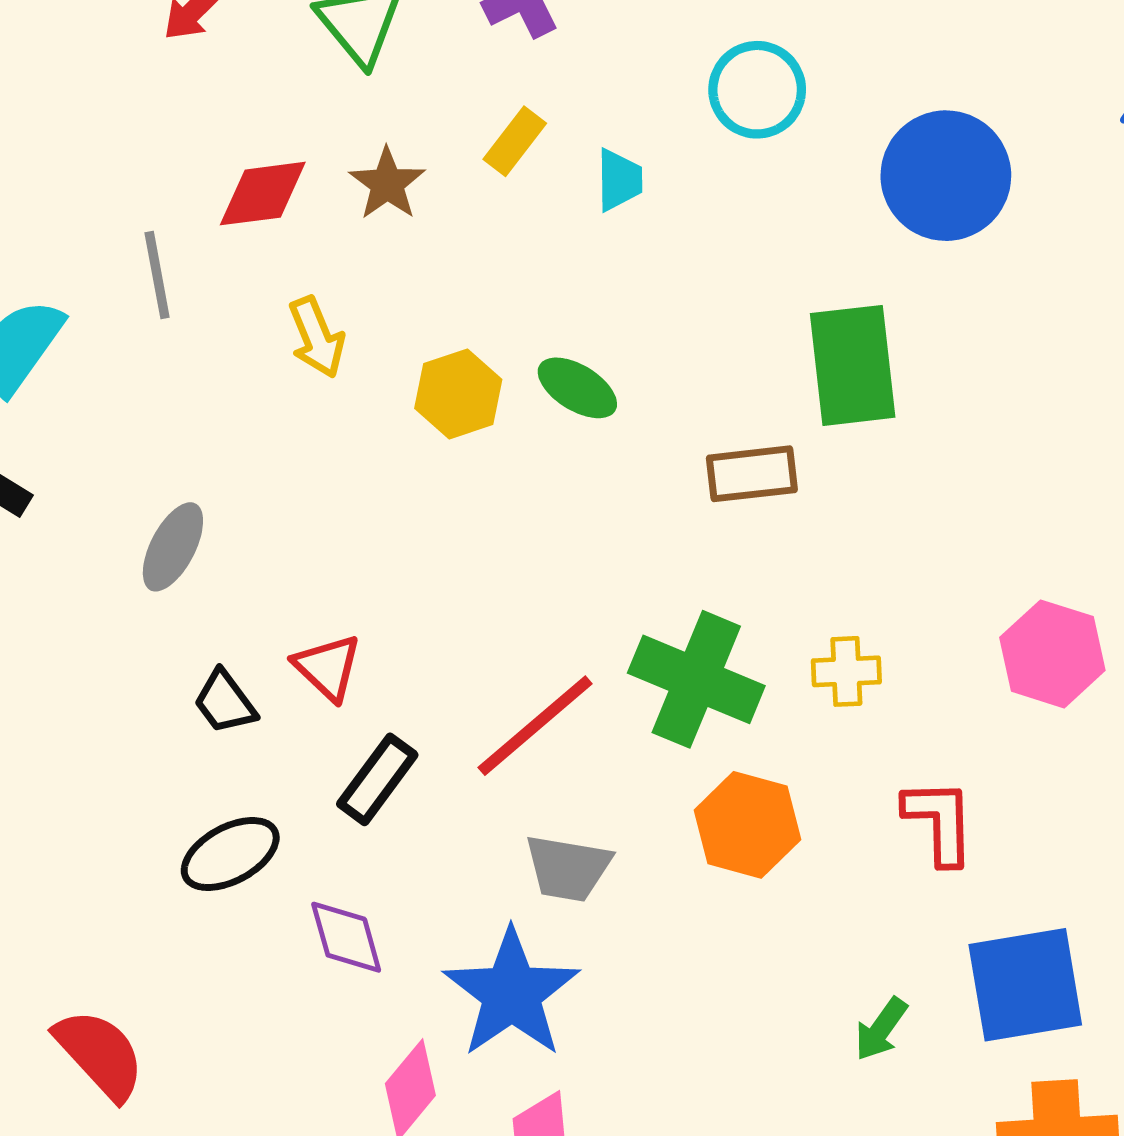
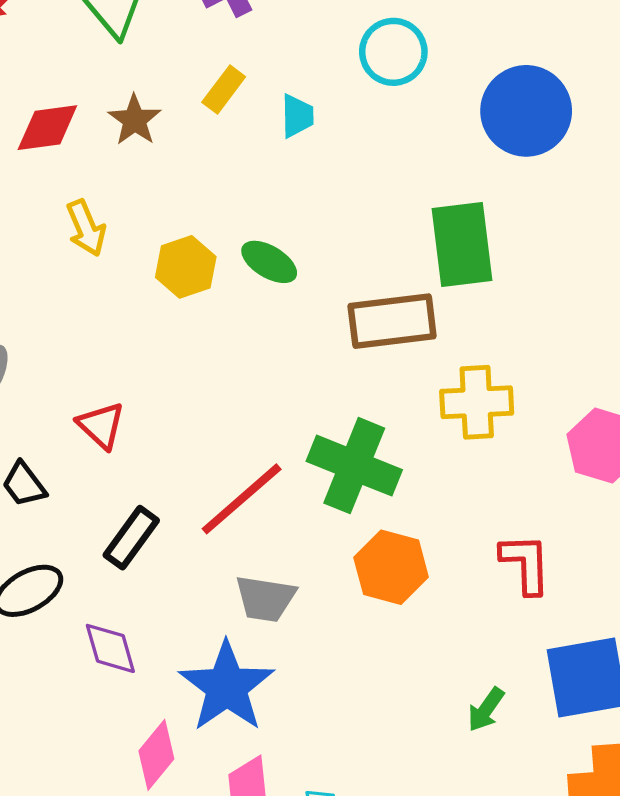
brown rectangle: (752, 474) -> (392, 321), size x1.4
red triangle: (328, 667) -> (101, 425), moved
yellow cross: (846, 671) -> (477, 402), moved, size x1.5

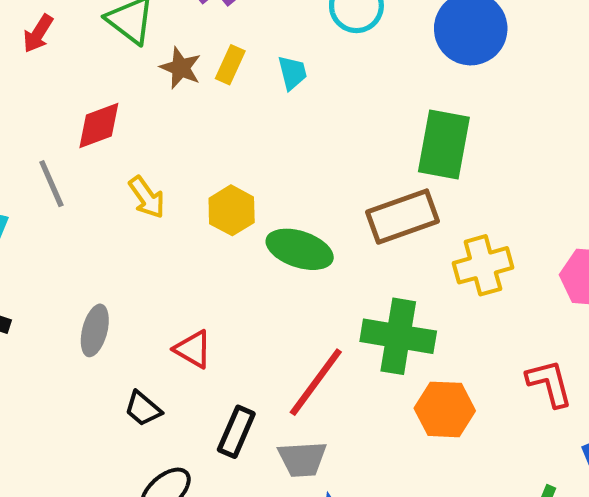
brown star: (135, 120) -> (181, 68), moved
green rectangle: (462, 245) -> (444, 144), turned 30
green ellipse: (269, 262) -> (300, 249), moved, size x1.4
gray trapezoid: (265, 599) -> (302, 459), moved

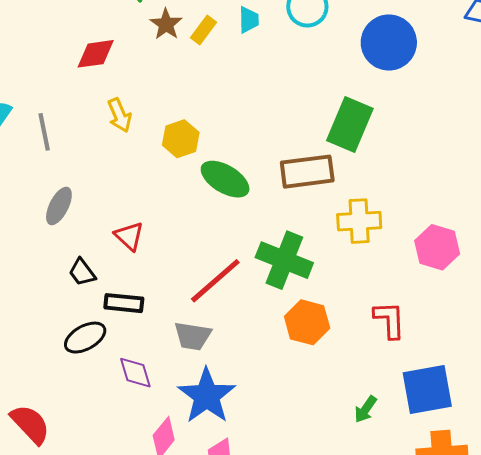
cyan trapezoid: (292, 73) -> (249, 20), moved
gray line: (51, 184) -> (44, 132), moved
black rectangle: (236, 432) -> (124, 303), moved, turned 60

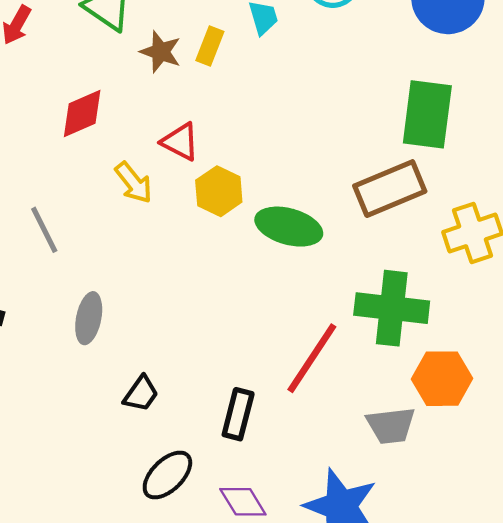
red triangle: (129, 236) -> (180, 142), moved
black trapezoid: (82, 272) -> (141, 394), turned -92
black rectangle: (124, 303) -> (238, 414), moved, turned -66
gray trapezoid: (193, 336) -> (391, 425), moved

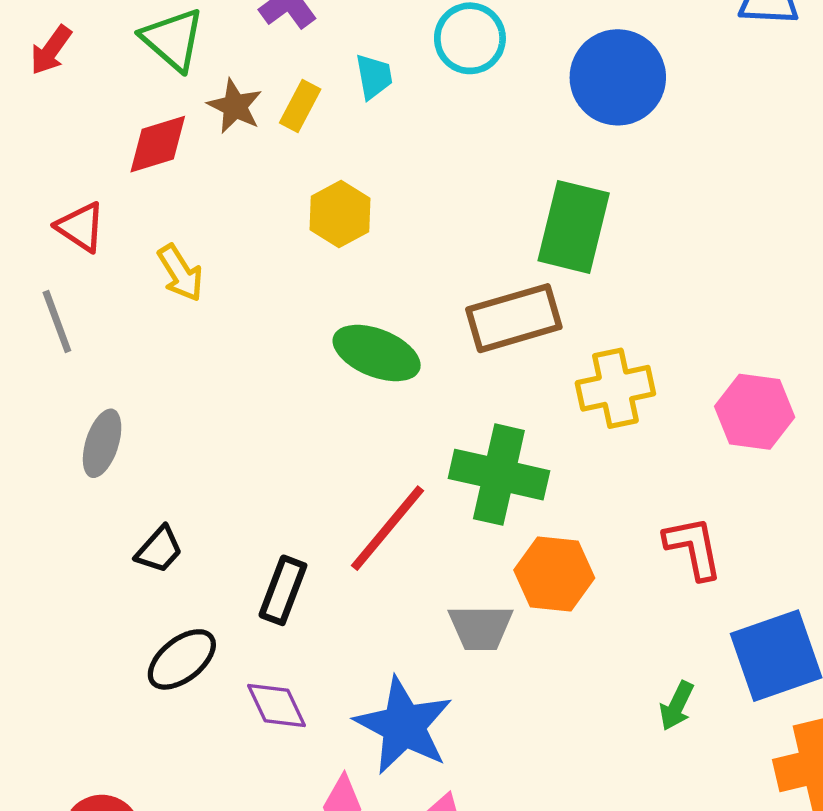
red diamond: (82, 114) -> (158, 144), moved
red triangle: (180, 142) -> (81, 227), moved
yellow hexagon: (219, 191) -> (340, 214), moved

